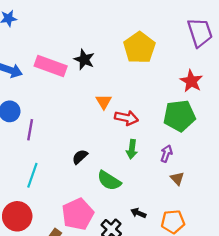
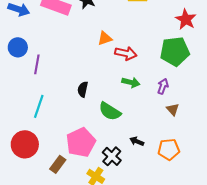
orange triangle: (104, 102) -> (105, 38), turned 42
green arrow: (132, 149) -> (131, 82), turned -84
black semicircle: (80, 157) -> (83, 89), turned -35

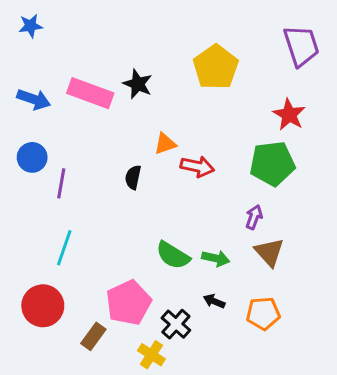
green arrow: (131, 82) -> (216, 258), moved
black semicircle: (83, 89) -> (133, 177), moved
brown triangle: (173, 109) -> (269, 252), size x1.5

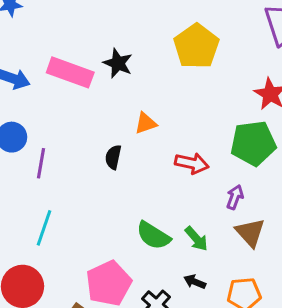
red arrow: (197, 167) -> (192, 163), moved
green arrow: (216, 258) -> (196, 239), turned 36

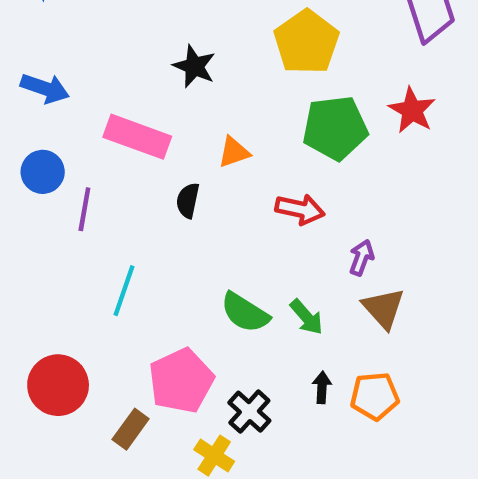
pink rectangle: (70, 72) -> (137, 137), moved
green pentagon: (253, 143) -> (335, 128), moved
cyan line: (44, 228) -> (124, 291), moved
black arrow: (195, 282) -> (322, 387), moved, turned 70

